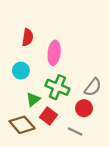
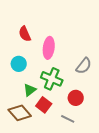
red semicircle: (28, 37) -> (25, 34), turned 147
gray semicircle: (93, 87) -> (84, 66), moved

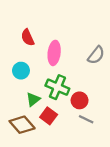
gray semicircle: (84, 66) -> (96, 55), moved
red circle: (76, 98) -> (80, 100), moved
gray line: (68, 119) -> (86, 119), moved

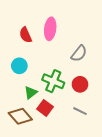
pink ellipse: (54, 53) -> (50, 29), moved
gray semicircle: (96, 55) -> (79, 53), moved
red circle: (80, 100) -> (80, 84), moved

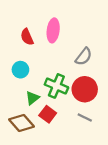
red circle: (80, 84) -> (85, 89), size x1.5

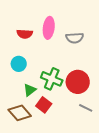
red semicircle: (27, 37) -> (25, 34), turned -63
gray semicircle: (84, 57) -> (75, 38), moved, turned 48
gray line: (85, 118) -> (86, 108), moved

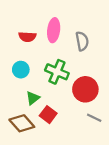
gray semicircle: (75, 38) -> (82, 41), turned -96
green cross: (52, 79) -> (57, 72), moved

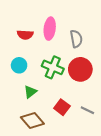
red circle: (85, 89) -> (80, 69), moved
red square: (48, 115) -> (62, 107), moved
brown diamond: (22, 123) -> (32, 120), moved

